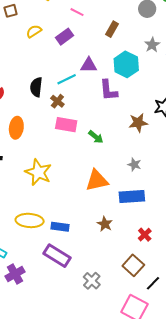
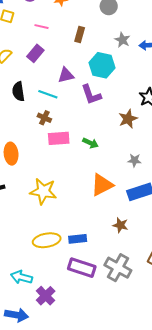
cyan line: (67, 79) -> (48, 94), turned 60
black semicircle: (36, 87) -> (18, 91), moved
gray cross: (92, 281) -> (118, 268), moved, size x1.5

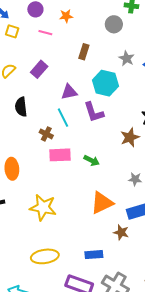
pink line: (41, 27) -> (45, 33), moved
cyan line: (48, 94) -> (63, 118), moved, turned 42
brown star: (120, 225) -> (121, 232), moved
blue rectangle: (78, 239) -> (94, 255), moved

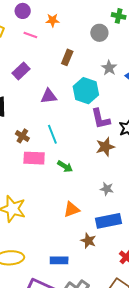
purple L-shape: (94, 112) -> (101, 119), moved
cyan line: (63, 118) -> (52, 134), moved
orange triangle: (102, 203) -> (72, 209), size x0.7

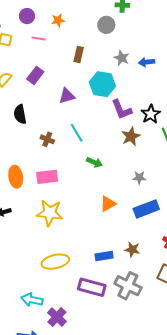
pink rectangle: (34, 158) -> (47, 177), moved
brown star: (88, 241) -> (132, 250), moved

